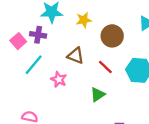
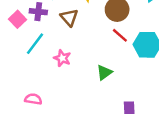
brown triangle: (76, 56) -> (69, 17), moved, turned 30
red line: (105, 67) -> (120, 35), moved

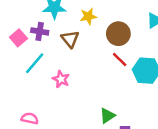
green triangle: (104, 72) -> (107, 116), moved

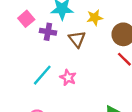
pink square: (18, 38) -> (26, 19), moved
cyan line: (35, 63) -> (42, 75), moved

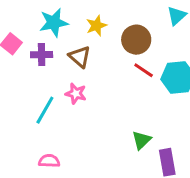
pink star: (68, 78) -> (76, 94), moved

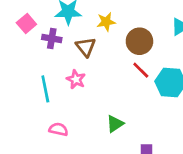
cyan line: (45, 110) -> (45, 89), turned -52
green triangle: (141, 140) -> (115, 124), moved
pink semicircle: (49, 161) -> (58, 129), moved

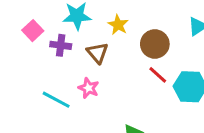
yellow star: (106, 22) -> (118, 25), turned -30
cyan line: (45, 89) -> (56, 100), turned -48

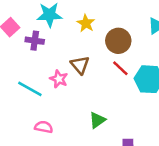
brown triangle: (97, 53) -> (80, 65), moved

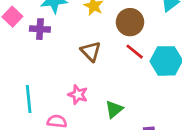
pink star: (59, 79) -> (78, 95), moved
cyan line: (30, 89) -> (29, 99), moved, turned 60

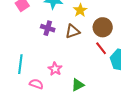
purple cross: (40, 29) -> (48, 28), moved
brown triangle: (91, 51) -> (73, 31), moved, turned 42

